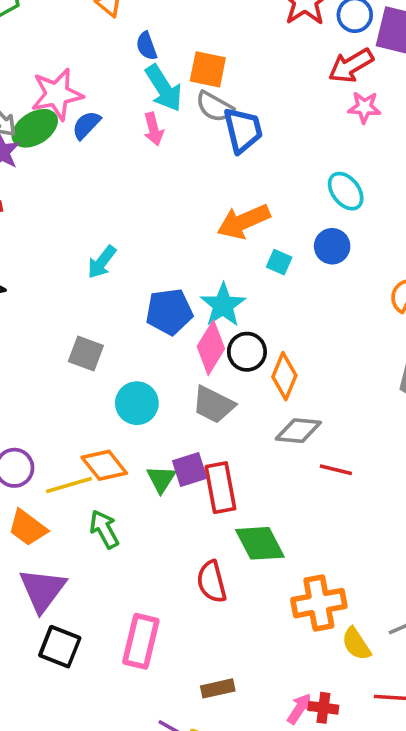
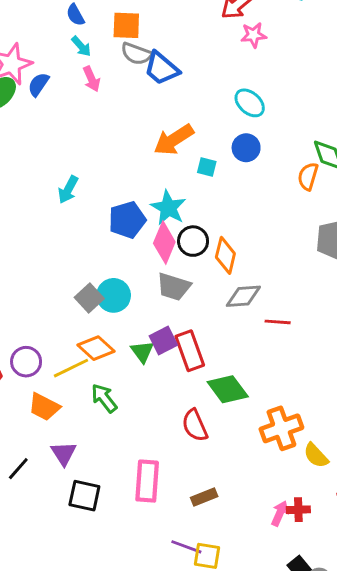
cyan arrow: (164, 88) -> (81, 46), moved, size x0.6
blue trapezoid: (243, 130) -> (162, 68), turned 153
gray square: (86, 353) -> (89, 298), moved, turned 36
purple triangle: (42, 590) -> (64, 453), size x0.7
brown rectangle: (218, 688) -> (204, 497), moved

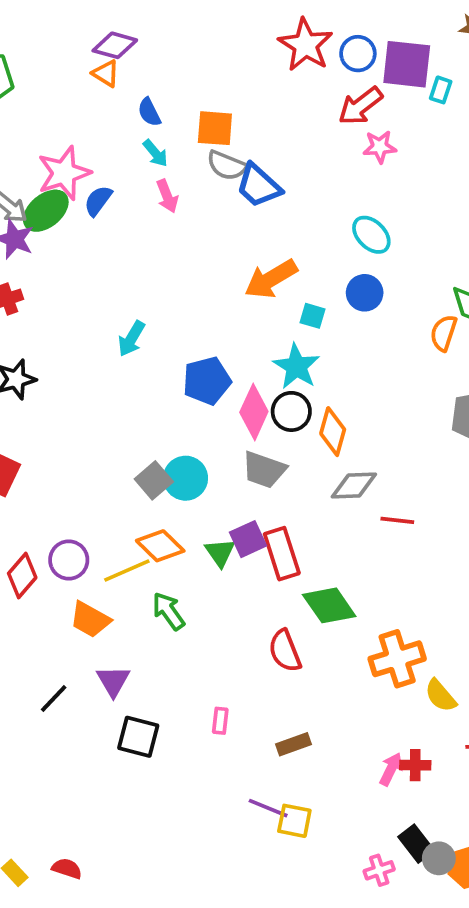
cyan star: (168, 208) -> (296, 367), moved
pink rectangle: (147, 481) -> (220, 721), size x0.5

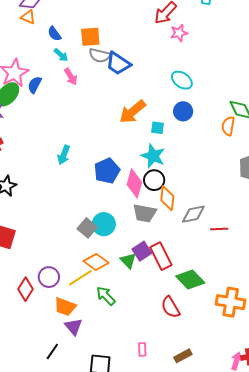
orange diamond: (333, 432) -> (167, 198), moved
orange cross: (397, 659) -> (231, 302), turned 36
purple triangle: (113, 681) -> (73, 327), moved

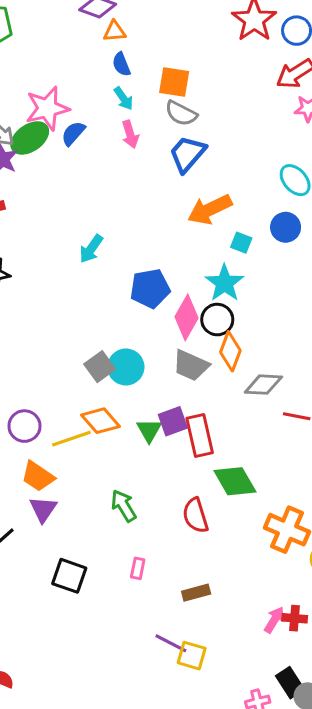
orange triangle: (28, 17) -> (114, 31), moved, turned -42
blue trapezoid: (118, 63) -> (187, 154), moved, turned 84
green arrow: (106, 296) -> (124, 506), moved

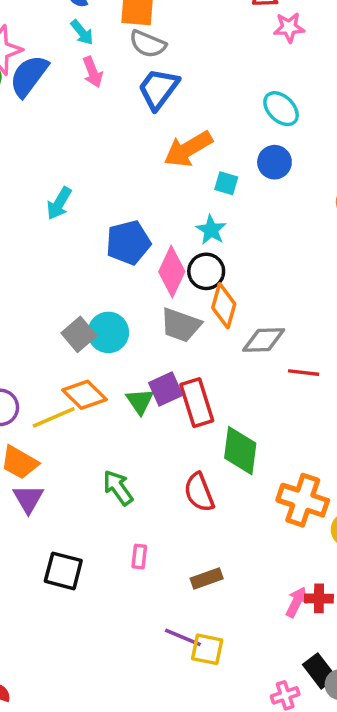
blue semicircle: (73, 133) -> (29, 76), size x1.5
cyan star: (224, 283) -> (211, 230), size x0.7
green diamond: (235, 481) -> (240, 451), turned 42

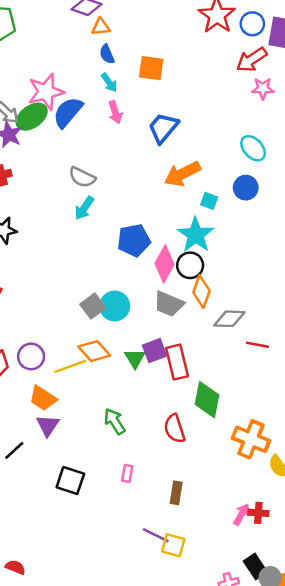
gray semicircle: (148, 44) -> (82, 177), moved
cyan star: (211, 230) -> (196, 235), size x1.6
brown rectangle: (207, 579) -> (176, 493), turned -65

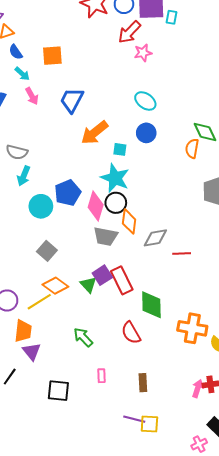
cyan circle: (115, 306) -> (41, 206), moved
orange trapezoid: (43, 398) -> (23, 331), turned -105

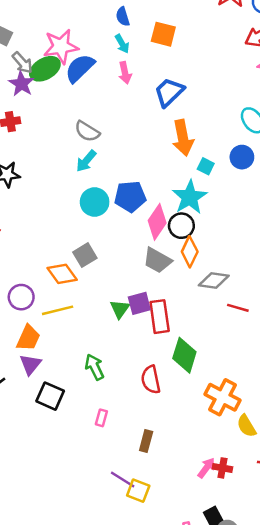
orange arrow: (94, 133) -> (183, 138), turned -80
orange diamond: (55, 286) -> (62, 274), moved
black square: (58, 391) -> (50, 396), moved

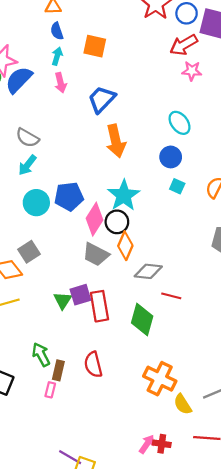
cyan arrow: (122, 44) -> (57, 56), turned -132
cyan square: (206, 166) -> (177, 186), moved
green diamond: (184, 355) -> (142, 320), moved
pink rectangle: (101, 418) -> (50, 390), moved
brown rectangle: (146, 441) -> (58, 370), moved

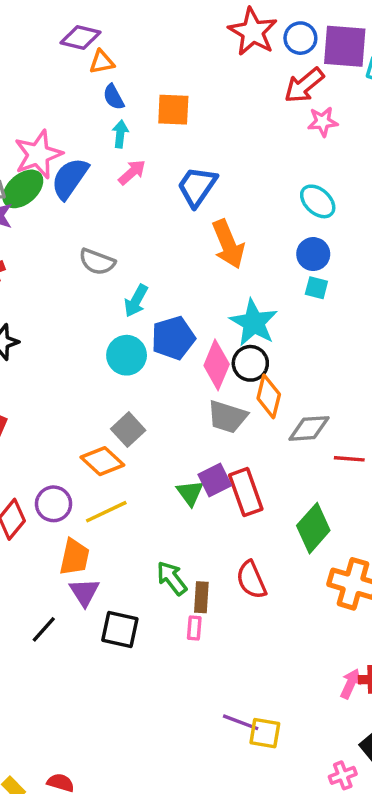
pink arrow: (61, 83) -> (132, 172), turned -108
cyan arrow: (27, 165) -> (136, 301), moved
cyan square: (177, 186) -> (316, 288), moved
green diamond: (142, 320) -> (313, 528), moved, turned 36

